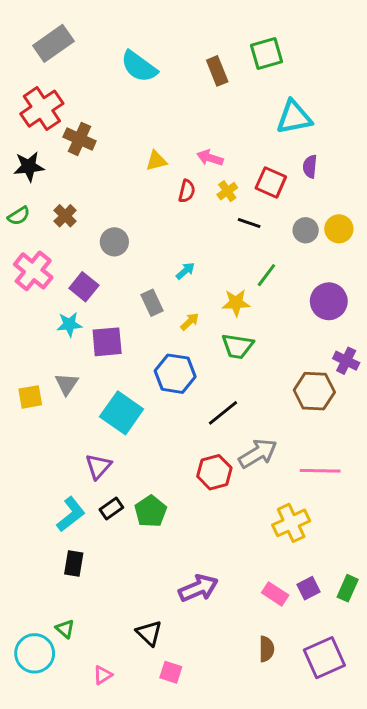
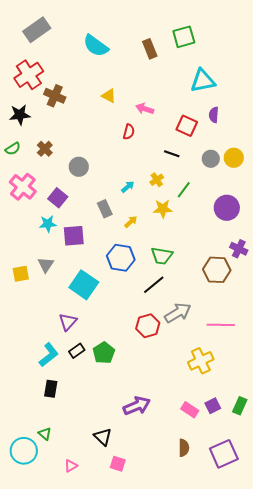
yellow triangle: (156, 161) -> (109, 96), moved, turned 42
yellow cross: (227, 191) -> (157, 180), moved
green trapezoid: (237, 346) -> (162, 256), moved

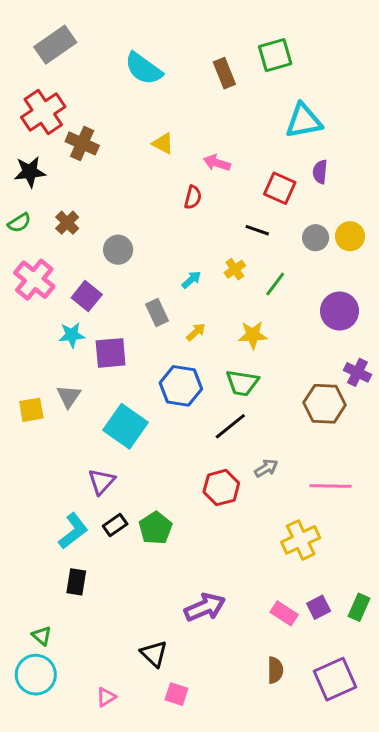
yellow star: (163, 209) -> (253, 335), moved
gray arrow: (178, 313) -> (266, 468), size x0.6
green triangle: (45, 434) -> (42, 636), moved

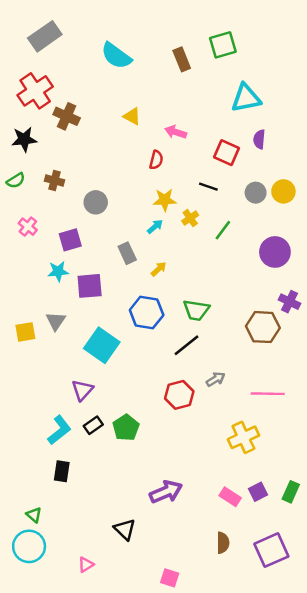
brown cross: (67, 223) -> (54, 181), turned -30
pink cross: (34, 280) -> (28, 227), size x0.6
purple square: (87, 296) -> (70, 240), turned 35
yellow star: (253, 335) -> (165, 200), moved
pink square: (176, 694) -> (170, 578), moved

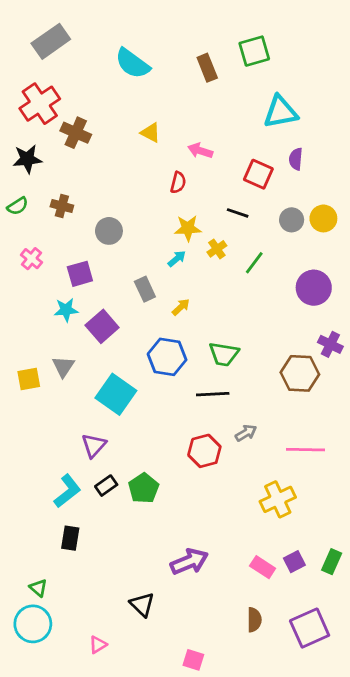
purple square: (90, 286) -> (102, 326), turned -36
black line: (187, 345) -> (213, 394), turned 36

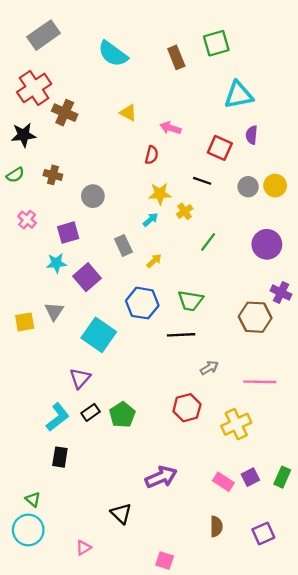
green line: (254, 263) -> (208, 242), moved
red hexagon: (204, 451) -> (187, 408), moved
purple square: (310, 628) -> (263, 534), size x0.7

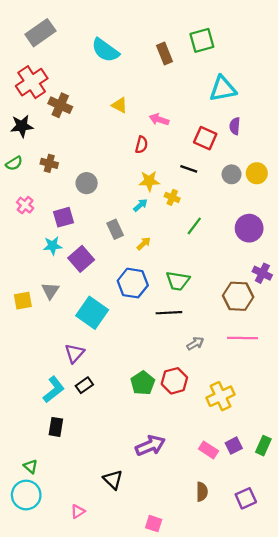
yellow cross: (185, 211) -> (172, 197), turned -32
pink line: (260, 382) -> (243, 338), moved
green pentagon: (122, 415) -> (143, 383), moved

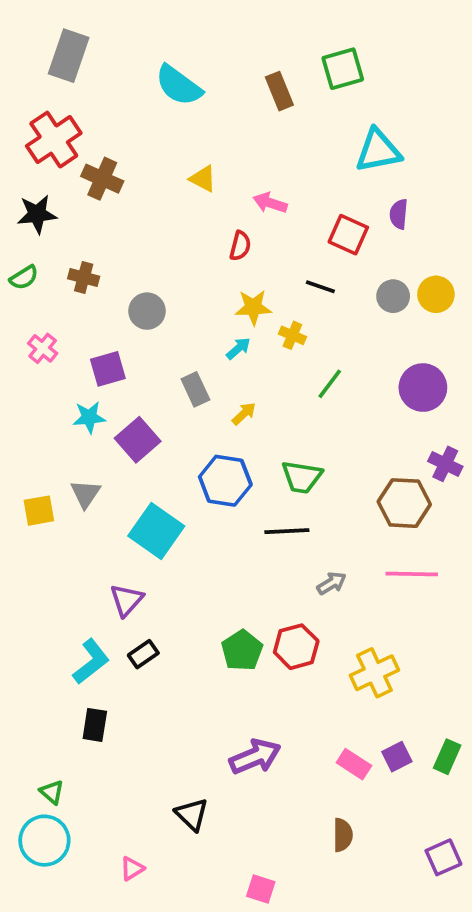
gray rectangle: (40, 33) -> (69, 56), turned -36
purple square: (246, 498) -> (443, 857), moved

